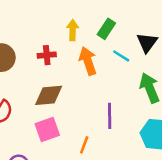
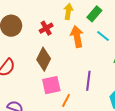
red cross: (47, 55) -> (46, 28), turned -32
brown diamond: (49, 95) -> (44, 59), turned -65
pink square: (47, 129) -> (51, 85), moved

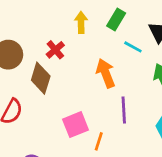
orange arrow: (77, 37) -> (106, 73), moved
brown diamond: (44, 59) -> (41, 78), moved

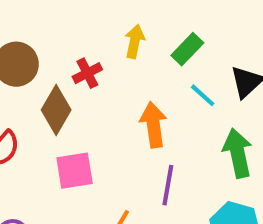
pink square: (76, 125) -> (75, 171), moved

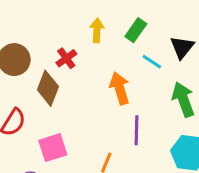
pink square: (75, 171) -> (53, 148), moved

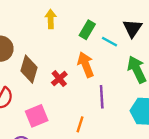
yellow arrow: (97, 30) -> (51, 19), moved
green rectangle: (136, 30) -> (87, 30), moved
red cross: (66, 58) -> (59, 79), moved

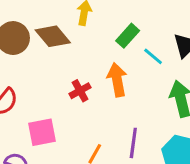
brown diamond: (29, 69) -> (53, 36), moved, turned -68
purple line: (102, 97) -> (133, 143), moved

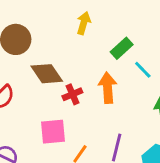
brown diamond: (53, 36) -> (47, 74), moved
pink square: (42, 132) -> (53, 132), moved

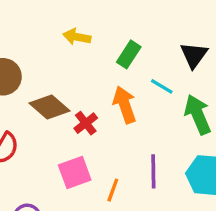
yellow arrow: (84, 23) -> (77, 37), turned -80
cyan line: (143, 70) -> (162, 86), moved

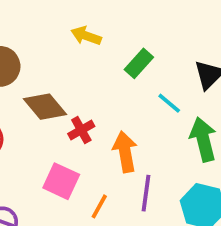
orange arrow: (125, 105) -> (125, 152), moved
pink square: (75, 172) -> (61, 181), turned 36

